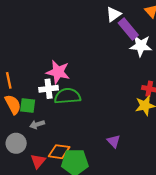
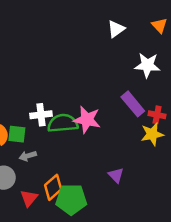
purple rectangle: (128, 29) -> (133, 104), moved
pink star: (58, 72) -> (87, 120), moved
orange diamond: (59, 152) -> (53, 187), turned -50

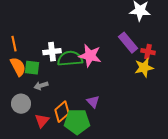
purple triangle: (116, 175) -> (93, 102), moved

